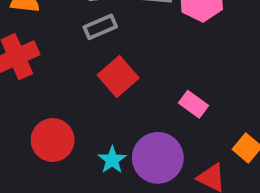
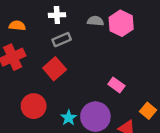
red square: (118, 76) -> (55, 69), moved

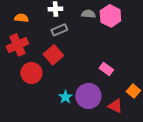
red circle: (34, 106) -> (31, 73), moved

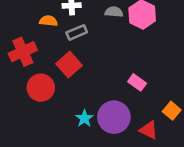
orange semicircle: (21, 18) -> (48, 21), moved

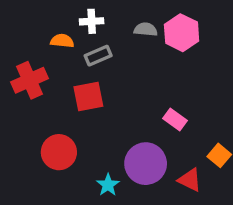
red square: (69, 65) -> (88, 97), turned 30
red circle: (41, 88) -> (59, 152), moved
cyan star: (84, 118) -> (108, 185), moved

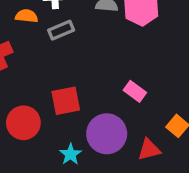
red square: (88, 97) -> (66, 101), moved
red triangle: (190, 180) -> (149, 150), turned -40

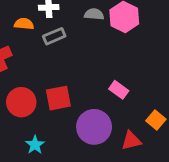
red circle: (23, 123) -> (21, 102), moved
cyan star: (71, 154) -> (35, 145), moved

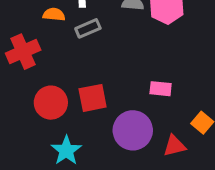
pink rectangle: (119, 90) -> (161, 89), turned -30
cyan star: (35, 145) -> (66, 150), size x1.4

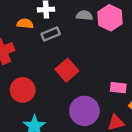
pink rectangle: (161, 89) -> (118, 88), moved
red square: (93, 98) -> (67, 70), moved, turned -30

